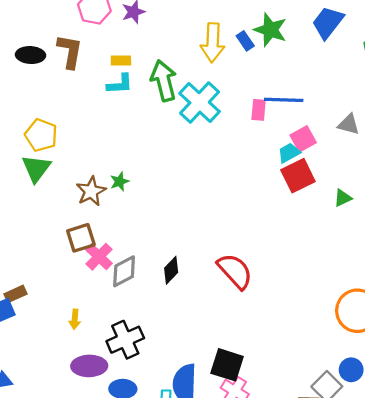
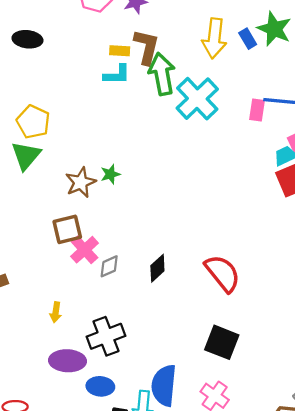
brown L-shape: (70, 51) -> (147, 47), moved
gray diamond: (124, 271) -> (109, 266), size x0.7
black square: (227, 365) -> (222, 342), moved

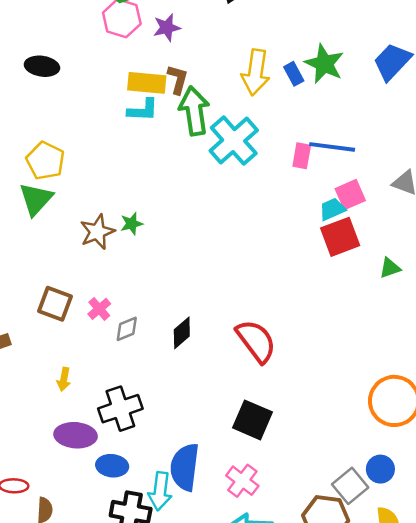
brown L-shape: (147, 47) -> (178, 79), size x0.7
yellow rectangle: (120, 51) -> (147, 83), size x1.6
brown square: (67, 229) -> (55, 304), moved, turned 32
pink cross: (85, 250) -> (99, 309), size x0.7

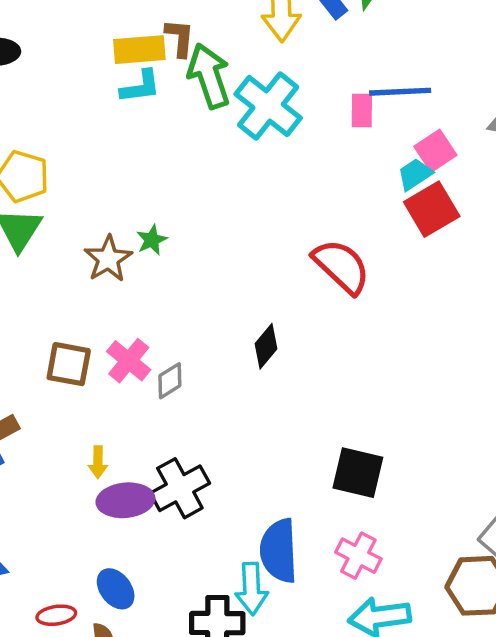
pink cross: (99, 309) -> (129, 361), size x1.4
black diamond: (182, 333) -> (266, 346), moved
red semicircle: (256, 341) -> (341, 266), moved
purple ellipse: (76, 435) -> (125, 500), moved
blue ellipse: (112, 466) -> (116, 589), moved, turned 56

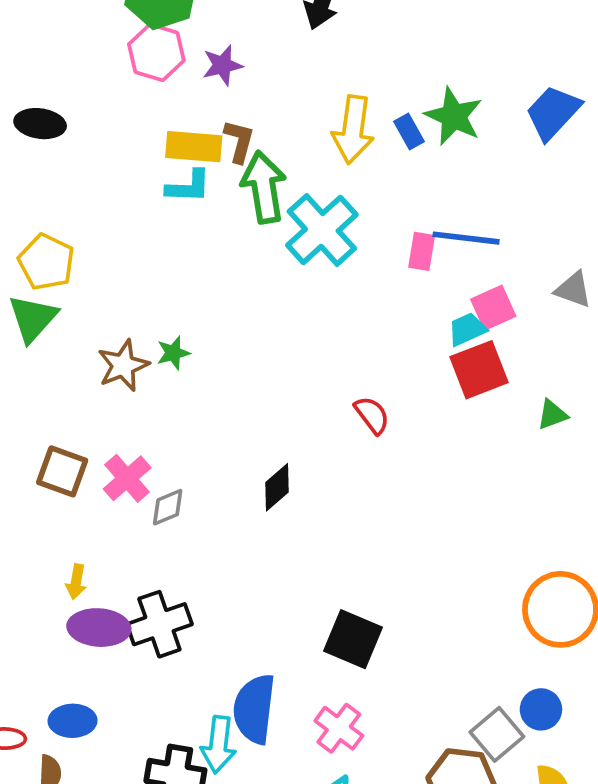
red semicircle: (341, 266) -> (372, 415), size x0.6
blue ellipse: (116, 589) -> (73, 721), turned -63

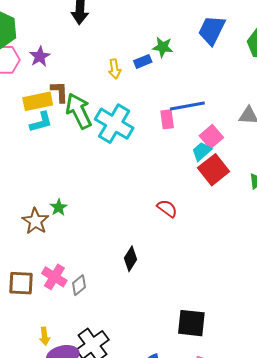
green star: (454, 116) -> (163, 47), size x0.7
yellow arrow: (353, 130) -> (115, 69), size x0.6
blue rectangle: (409, 131) -> (143, 61), turned -66

